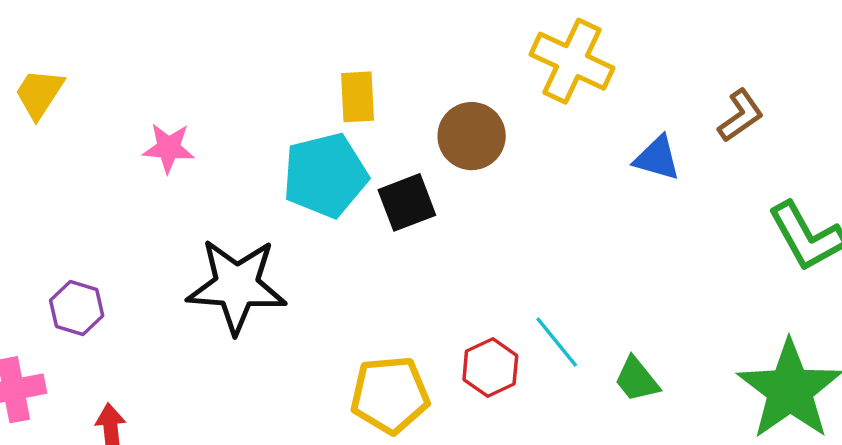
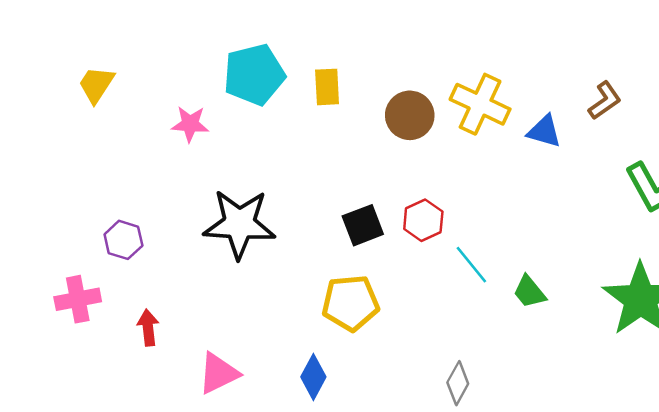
yellow cross: (572, 61) -> (480, 104), moved
cyan pentagon: (325, 175) -> (254, 75), moved
black square: (407, 202) -> (363, 225), moved
red hexagon: (490, 368) -> (423, 220), moved

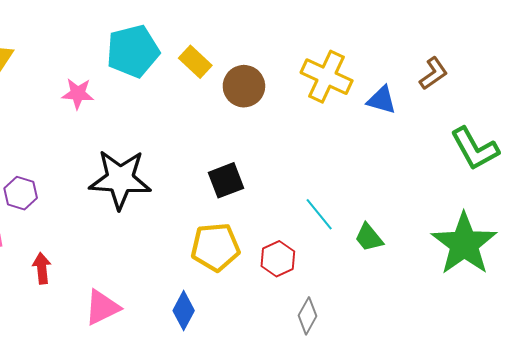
yellow rectangle: (327, 87) -> (195, 62), turned -44
brown circle: (410, 115) -> (244, 86), moved
red hexagon: (423, 220) -> (278, 259), moved

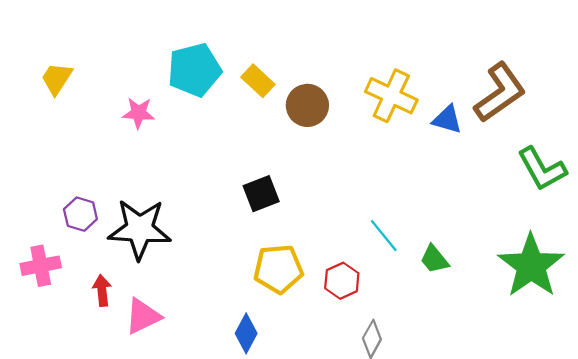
brown L-shape: (433, 73) -> (500, 93), size x1.8
black star: (120, 179) -> (140, 229), moved
black square: (226, 180) -> (261, 194), moved
pink triangle: (102, 307) -> (143, 316), moved

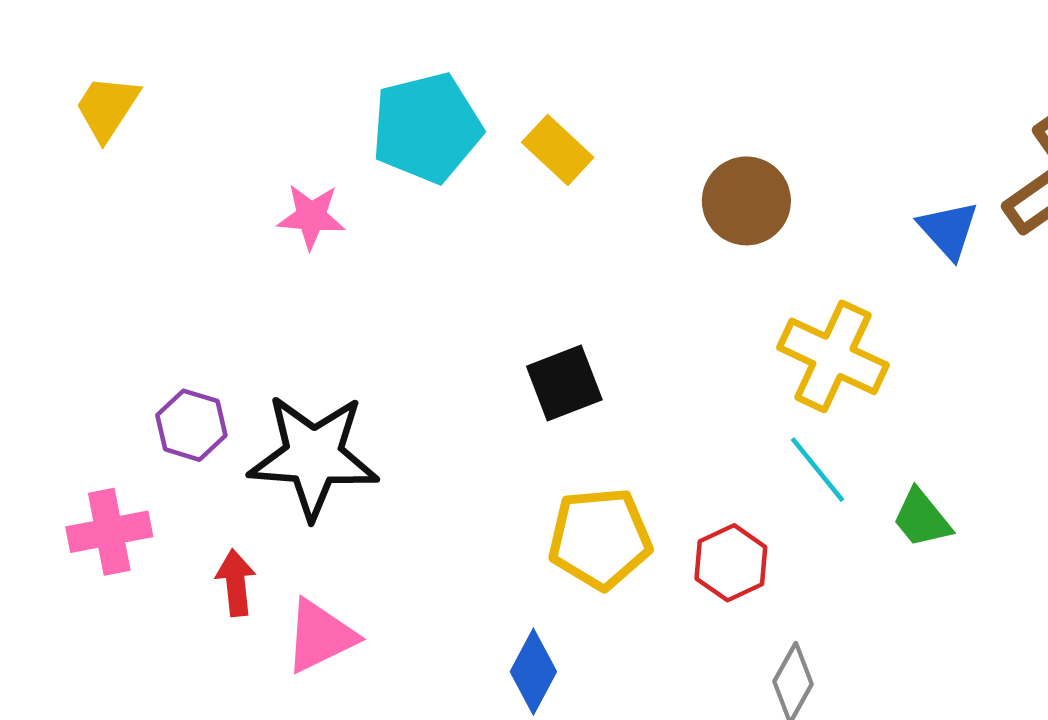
yellow trapezoid: (57, 79) -> (107, 108), moved
yellow cross: (391, 96) -> (833, 356), moved
brown circle: (307, 105) -> (746, 201), moved
blue triangle: (447, 119) -> (948, 230), turned 32

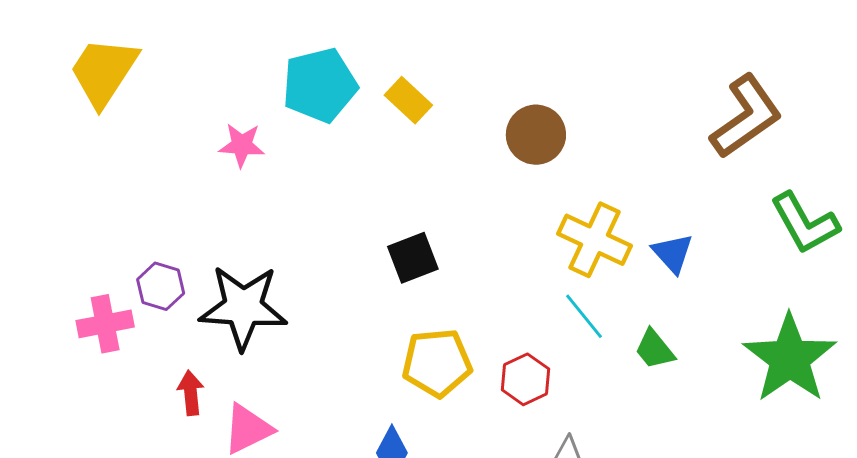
yellow trapezoid: (107, 108) -> (104, 72), size x1.6
blue triangle: (948, 230) -> (673, 253), moved
pink cross: (109, 532) -> (105, 324), moved

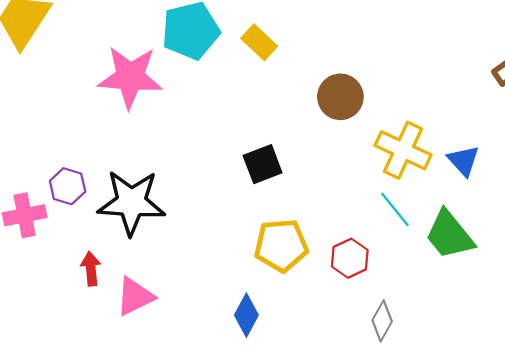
brown circle: (536, 135) -> (340, 97), moved
pink star: (242, 145) -> (130, 77), size x1.8
green trapezoid: (655, 349) -> (450, 235), size x1.6

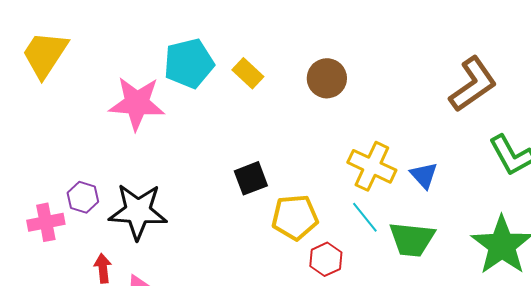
brown circle: (340, 97) -> (327, 78), moved
green trapezoid: (450, 235) -> (412, 239), turned -45
yellow pentagon: (281, 245) -> (295, 217), moved

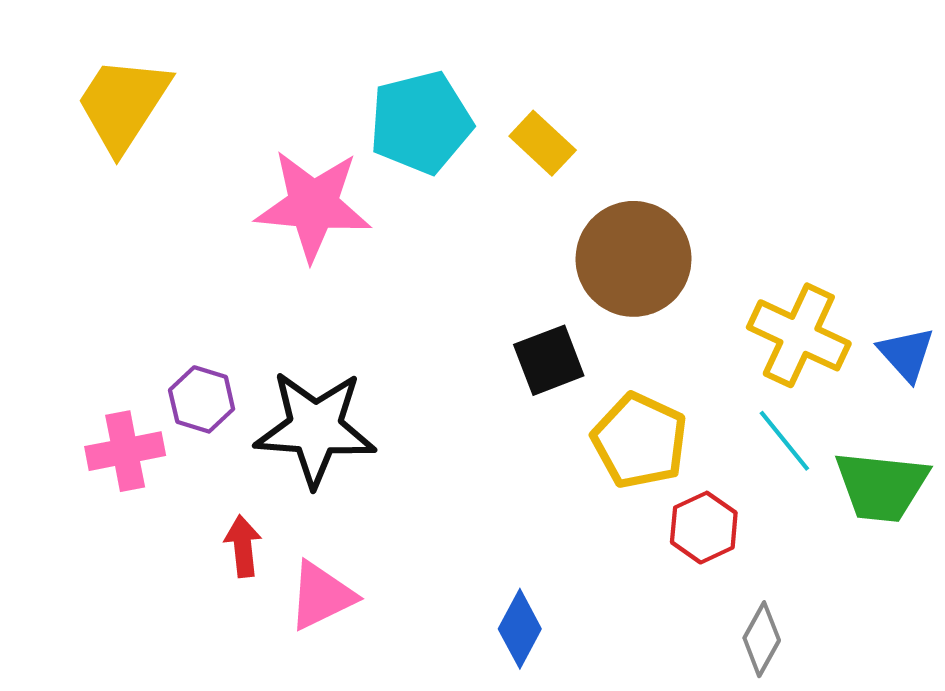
brown circle: (327, 78) -> (634, 259), moved, size x1.4
yellow pentagon: (295, 217) -> (640, 441), turned 30

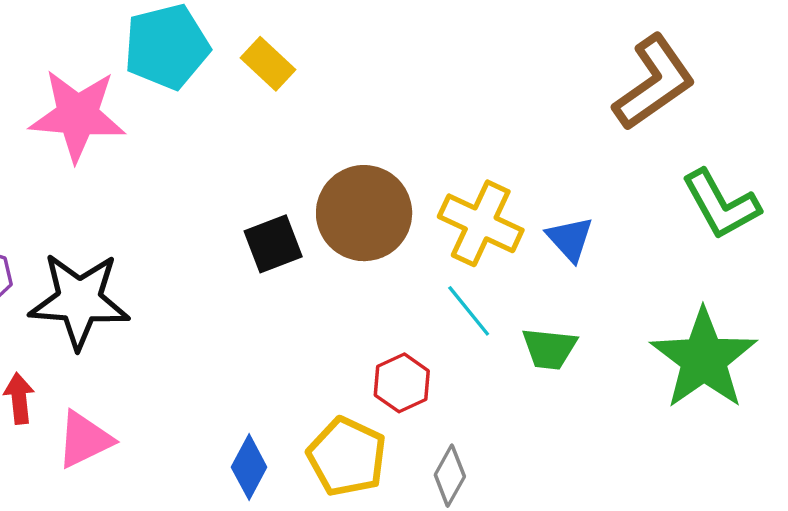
brown circle: (634, 259) -> (364, 213), moved
yellow pentagon: (640, 441) -> (347, 457), moved
green trapezoid: (882, 486) -> (549, 349), size x0.7

